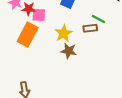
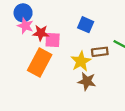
brown rectangle: (90, 28) -> (100, 52), moved

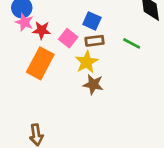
pink square: (53, 40) -> (68, 38), moved, turned 35
brown rectangle: (100, 52) -> (95, 41), moved

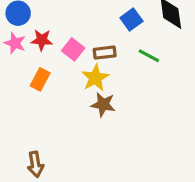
blue square: (92, 21) -> (131, 20), moved, turned 30
pink star: (24, 22) -> (15, 43), moved
orange rectangle: (40, 63) -> (40, 79), size x0.6

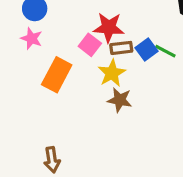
blue square: (131, 20) -> (146, 50), moved
red star: (42, 40) -> (109, 27), moved, size x1.4
orange rectangle: (40, 79) -> (57, 75), size x1.5

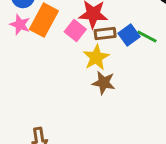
orange rectangle: (57, 75) -> (44, 20), moved

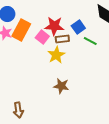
blue square: (129, 35) -> (78, 27), moved
brown star: (104, 83) -> (61, 86), moved

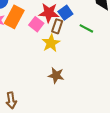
blue square: (78, 27) -> (65, 13), moved
brown rectangle: (62, 39) -> (57, 26), turned -64

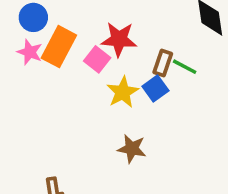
blue square: (65, 13) -> (155, 89), moved
brown rectangle: (57, 26) -> (163, 63), moved

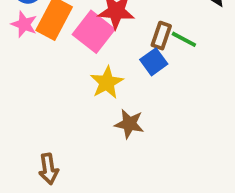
pink square: (97, 59) -> (94, 32), size x1.5
yellow star: (123, 92) -> (107, 83), moved

